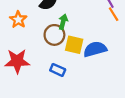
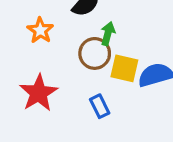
red star: (17, 61) -> (39, 93), turned -30
blue rectangle: (58, 70) -> (100, 106), turned 40

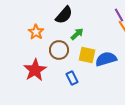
green arrow: (108, 34) -> (77, 34), turned 32
brown circle: (95, 53) -> (59, 50), moved

